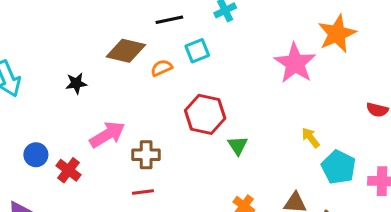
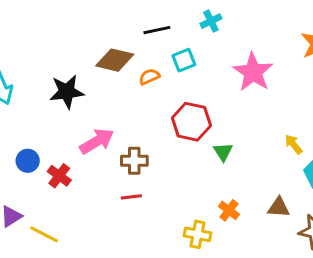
pink star: (295, 63) -> (253, 72), moved
black star: (76, 83) -> (67, 92), size x1.6

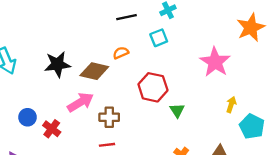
brown diamond: (115, 60) -> (94, 71), moved
cyan square: (184, 60) -> (159, 38), moved
pink star: (253, 72) -> (215, 62), moved
yellow arrow: (294, 144) -> (231, 105), turned 56

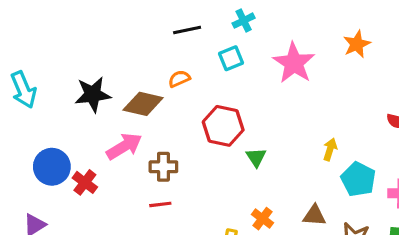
orange star: (251, 27) -> (357, 44), size x0.7
pink star: (215, 62) -> (294, 63), moved
blue circle: (28, 117) -> (52, 167), size x1.5

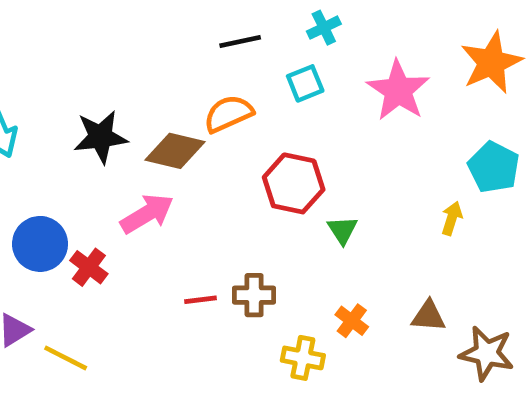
orange star: (357, 44) -> (491, 62), size x1.5
orange semicircle: (179, 79) -> (228, 114), size x1.5
brown cross: (163, 167) -> (254, 295), moved
cyan pentagon: (358, 179) -> (494, 167), moved

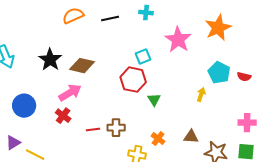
cyan cross: (324, 28) -> (146, 13), turned 32
cyan square: (305, 83) -> (143, 57), moved
orange semicircle: (228, 114) -> (73, 16), moved
black star: (101, 137) -> (50, 60), turned -30
red cross: (89, 267) -> (63, 116), moved

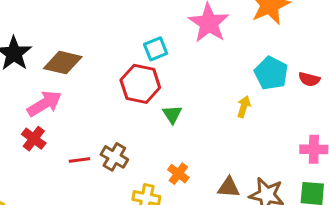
brown cross: (116, 128) -> (114, 157), turned 30
brown triangle: (191, 137) -> (229, 187), moved

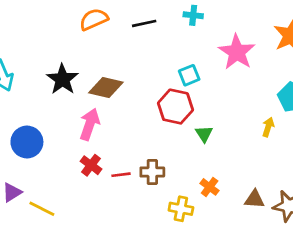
pink arrow: (44, 104) -> (90, 124), turned -40
red cross: (34, 139) -> (91, 165), moved
brown cross: (114, 157) -> (152, 172), turned -30

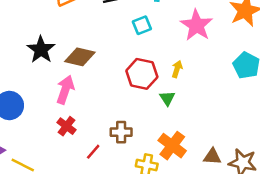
cyan square: (189, 75) -> (142, 25), moved
yellow arrow: (268, 127) -> (177, 69), moved
red line: (121, 175) -> (93, 152), moved, turned -42
orange cross: (210, 187) -> (172, 146), size x1.6

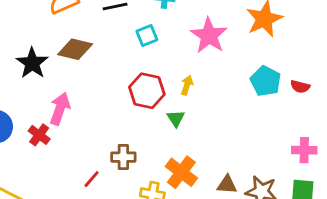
brown diamond: (80, 57) -> (75, 49), moved
red cross: (66, 126) -> (39, 135), moved

